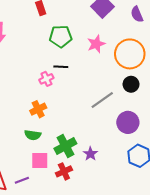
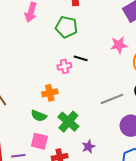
green pentagon: (61, 36) -> (66, 27), moved
green cross: (65, 146) -> (68, 122), moved, turned -35

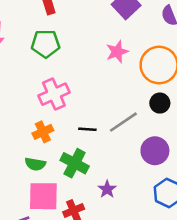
black line: (81, 58) -> (87, 129), moved
pink cross: (64, 66) -> (54, 94), size x1.6
pink square: (39, 141) -> (43, 196), size x1.4

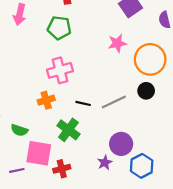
purple circle: (155, 151) -> (121, 144), moved
green semicircle: (35, 164) -> (19, 130), moved
purple star: (107, 189) -> (105, 163), moved

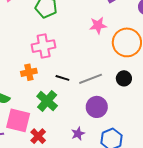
black circle: (146, 91) -> (124, 78), moved
purple circle: (121, 144) -> (97, 107), moved
red cross: (62, 169) -> (38, 136), turned -35

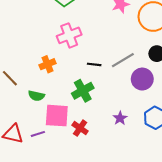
orange cross: (29, 72) -> (48, 64), moved
green cross: (47, 101) -> (83, 91), turned 30
purple circle: (97, 107) -> (142, 79), moved

